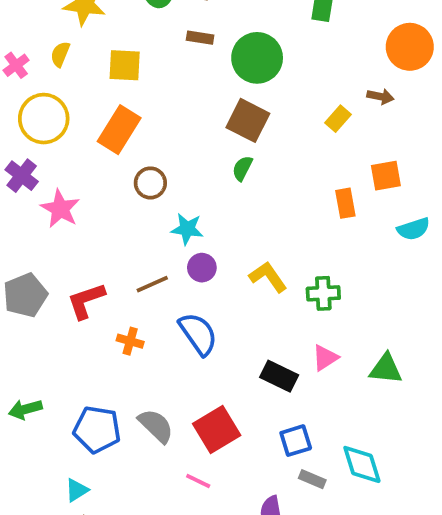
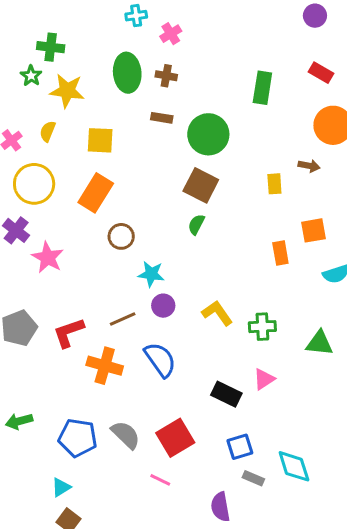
yellow rectangle: (338, 119) -> (274, 184), turned -45
orange cross: (130, 341) -> (105, 366), size x1.6
green triangle: (386, 369) -> (319, 343), moved

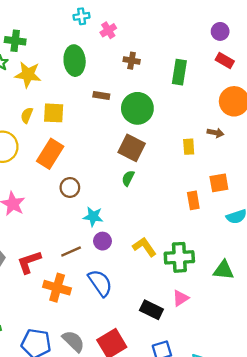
purple circle: (315, 16) -> (220, 31), moved
brown cross: (166, 76) -> (132, 61), moved
yellow semicircle: (48, 131) -> (27, 115), moved
green cross: (262, 327) -> (179, 257), size x1.4

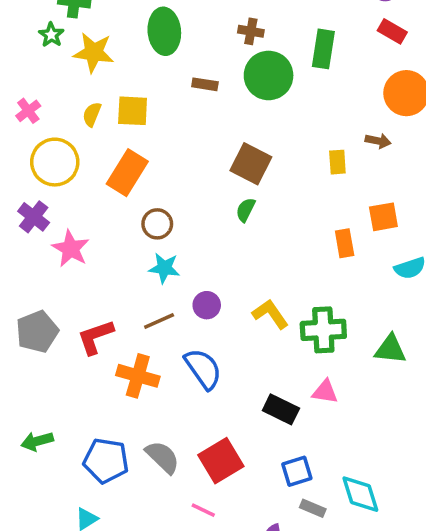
green circle: (137, 108) -> (269, 75), moved
cyan star: (93, 217) -> (164, 268), moved
pink triangle: (181, 298) -> (325, 392), turned 42

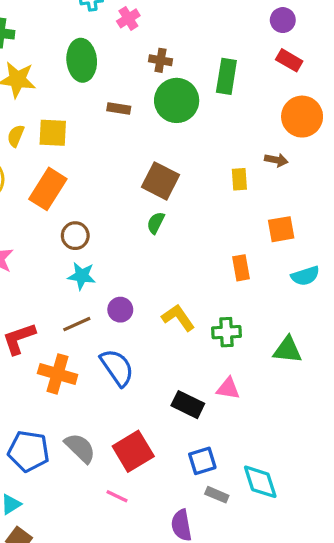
orange rectangle: (345, 243) -> (241, 268), moved
green cross: (323, 330) -> (226, 332), size x0.7

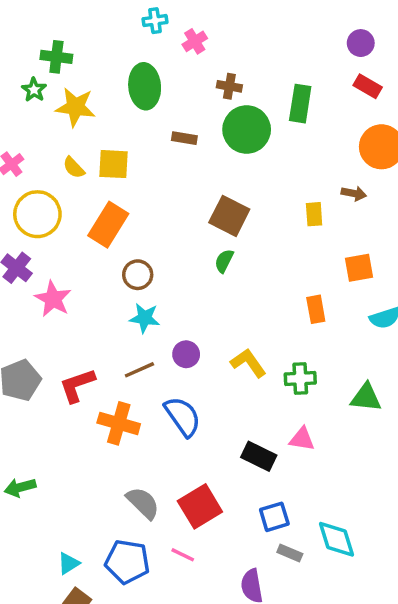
yellow semicircle: (16, 136) -> (74, 168), turned -65
blue pentagon: (29, 451) -> (127, 562), moved

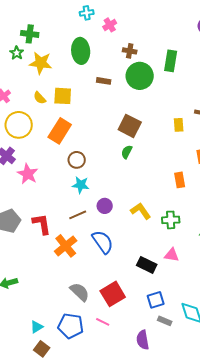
red L-shape: (77, 385) -> (42, 224), turned 100
orange cross: (119, 423) -> (66, 246), turned 35

